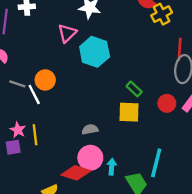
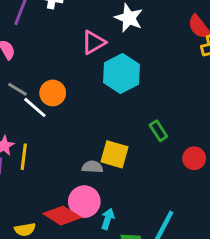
white line: (34, 95) -> (35, 107), turned -36
yellow square: (129, 112) -> (114, 154), moved

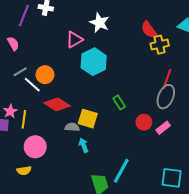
gray line: (17, 89) -> (20, 72), turned -64
pink circle: (84, 202) -> (35, 147), moved
red diamond: (62, 216) -> (57, 104), moved
cyan arrow: (108, 219) -> (84, 145), moved, turned -40

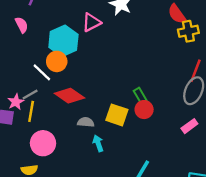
cyan hexagon: (94, 62) -> (63, 41), moved
gray line: (20, 72) -> (30, 94), moved
yellow square: (88, 119) -> (117, 115), moved
red circle: (144, 122) -> (144, 110), moved

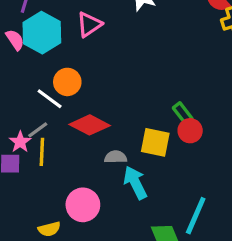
pink triangle: (91, 22) -> (89, 24), moved
cyan hexagon: (63, 41) -> (42, 33), moved
pink circle: (43, 143) -> (83, 205), moved
cyan arrow: (98, 143) -> (135, 183), size x1.5

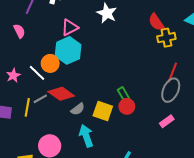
cyan hexagon: (42, 33) -> (68, 50), moved
gray line: (38, 130) -> (40, 99), moved
pink star: (20, 142) -> (13, 75), moved
gray semicircle: (116, 157) -> (78, 109), moved, turned 136

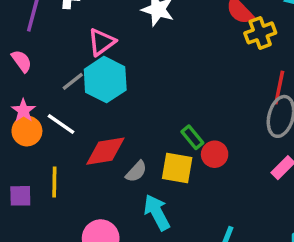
orange circle: (50, 63) -> (27, 131), moved
pink star: (13, 75) -> (23, 111), moved
red diamond: (61, 94) -> (105, 151), turned -35
green rectangle: (123, 94) -> (192, 137), moved
gray line: (40, 99) -> (73, 81), moved

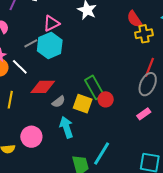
green rectangle: (192, 137) -> (94, 87), size x1.6

